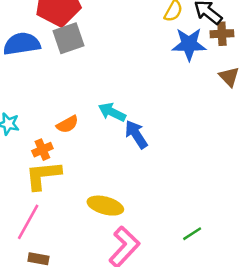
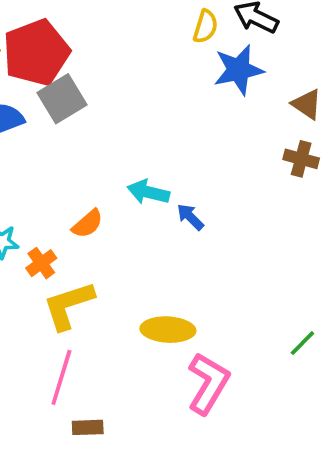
brown cross: (222, 34) -> (301, 159), moved, turned 30
blue arrow: (136, 134) -> (190, 217), size x0.7
orange cross: (42, 150) -> (41, 263), moved

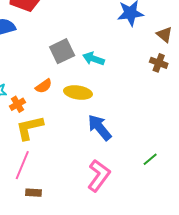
gray square: (62, 99) -> (62, 51), moved
cyan arrow: (148, 192) -> (93, 59), moved
blue arrow: (190, 217) -> (100, 128), moved, size x1.8
yellow ellipse: (168, 330) -> (78, 92), moved

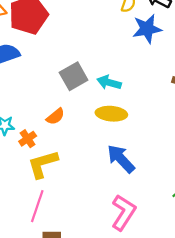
yellow ellipse: (78, 92) -> (111, 114), moved

